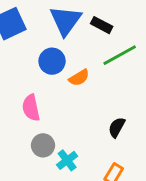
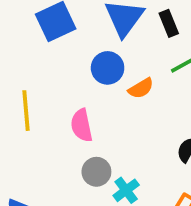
black rectangle: (102, 25) -> (169, 23), turned 40

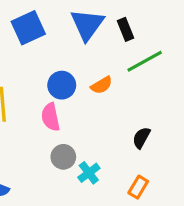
blue circle: (108, 68) -> (62, 85), moved

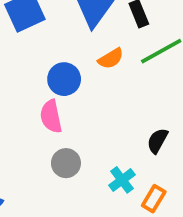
orange semicircle: (102, 85) -> (111, 59), moved
cyan cross: (89, 173) -> (122, 180), moved

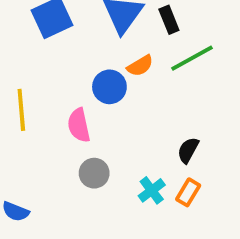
blue circle: (64, 79) -> (109, 87), moved
orange rectangle: (154, 199) -> (188, 192), moved

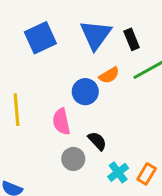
black semicircle: (188, 150) -> (97, 141), moved, turned 108

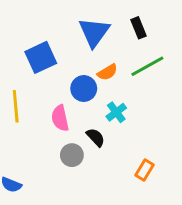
blue square: (40, 38) -> (41, 57), moved
black rectangle: (132, 39) -> (138, 28), moved
cyan cross: (118, 172) -> (116, 112), moved

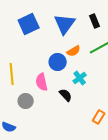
blue square: (41, 57) -> (29, 24), moved
gray circle: (72, 155) -> (26, 101), moved

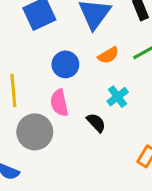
blue circle: (58, 62) -> (65, 64), moved
gray circle: (26, 101) -> (35, 132), size x1.5

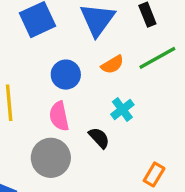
gray circle: (35, 132) -> (51, 158), moved

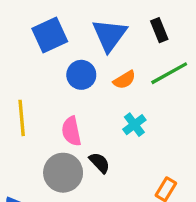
blue circle: (66, 75) -> (81, 75), moved
black semicircle: (99, 138) -> (100, 163), moved

